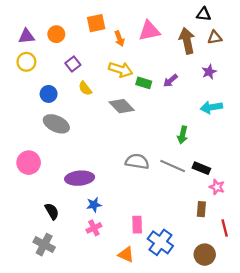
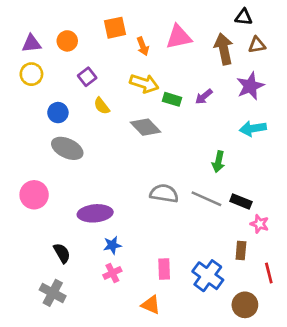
purple star: (209, 72) -> (250, 86), size x1.5
blue cross: (160, 242) -> (208, 276), moved

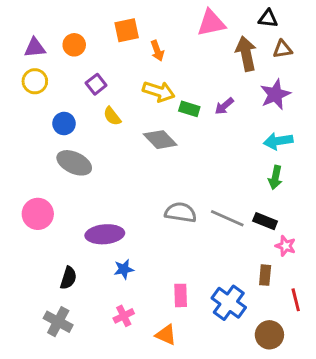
pink triangle: (179, 37) -> (211, 23), moved
green arrow: (218, 162) -> (275, 177), moved
black semicircle: (62, 253) -> (68, 278), turned 48
pink cross: (112, 273) -> (124, 316), moved

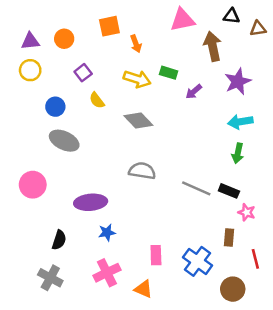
brown triangle: (283, 49) -> (258, 29), moved
green rectangle: (189, 109) -> (169, 73), moved
gray semicircle: (181, 212) -> (142, 171), moved
pink cross: (124, 316) -> (107, 273), size x1.5

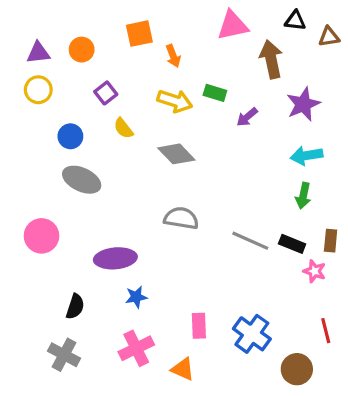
brown rectangle: (229, 237) -> (331, 241), moved

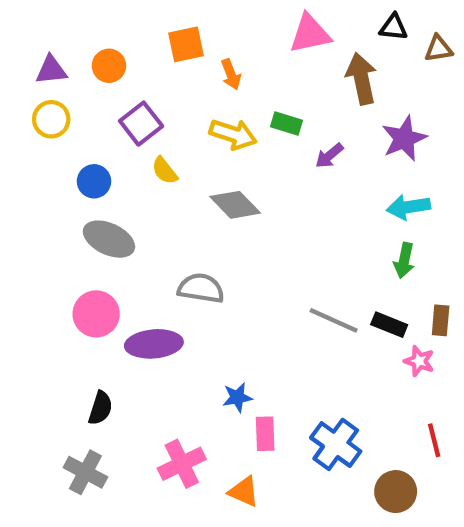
purple square: (106, 93) -> (141, 124), size x1.4
gray semicircle: (181, 218) -> (201, 288), moved
pink circle: (41, 236) -> (96, 314), moved
blue star: (136, 297) -> (237, 397), moved

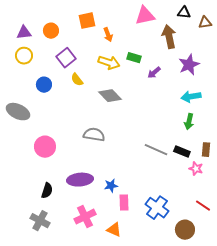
gray ellipse: (109, 239) -> (18, 112), moved
purple ellipse: (154, 344) -> (80, 180), moved
red line: (434, 440) -> (203, 206), turned -42

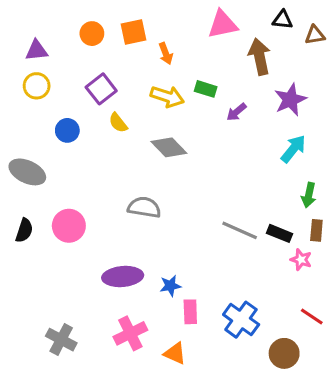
orange circle: (51, 31) -> (92, 34), moved
cyan arrow: (191, 97) -> (293, 149), turned 138
green arrow: (189, 122) -> (309, 195), moved
black semicircle: (47, 191) -> (24, 230), moved

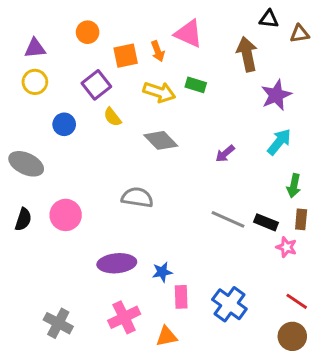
pink triangle: (223, 24) -> (188, 34), moved, turned 36
orange square: (133, 32) -> (126, 56), moved
purple arrow: (236, 112) -> (225, 154), moved
orange triangle: (175, 353) -> (167, 336), turned -35
brown circle: (284, 353) -> (292, 336), moved

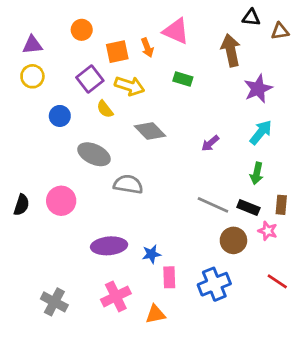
yellow arrow: (159, 92) -> (130, 86), moved
gray ellipse: (26, 164) -> (94, 154), moved
green arrow: (294, 186) -> (257, 173), moved
blue cross: (229, 304) -> (214, 284), turned 32
brown circle: (292, 336) -> (233, 240), moved

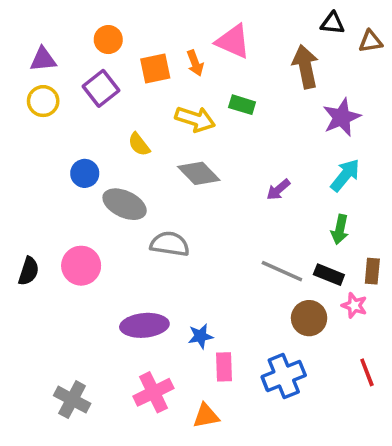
purple square: (90, 79) -> (101, 88), moved
yellow arrow: (130, 86) -> (195, 119), moved
blue circle: (60, 116) -> (85, 173), moved
red line: (277, 281) -> (367, 372), turned 35

